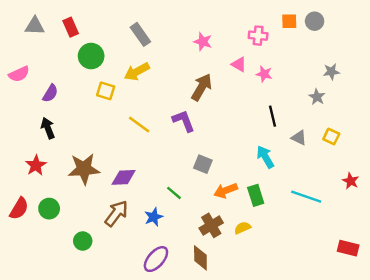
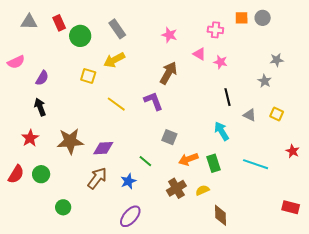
green circle: (91, 56) -> (80, 36), moved
green circle: (83, 241) -> (63, 207), moved
brown diamond: (200, 258) -> (220, 215), moved

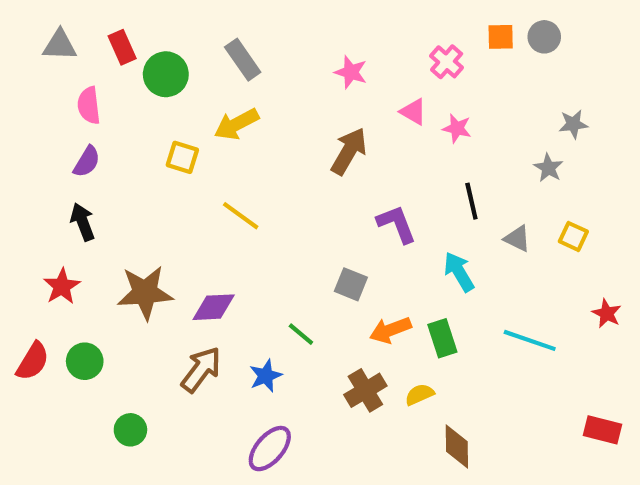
pink cross: (215, 30) -> (447, 62), turned 35
pink semicircle: (16, 62) -> (89, 105), moved, turned 108
purple L-shape: (153, 101) -> (397, 224), moved

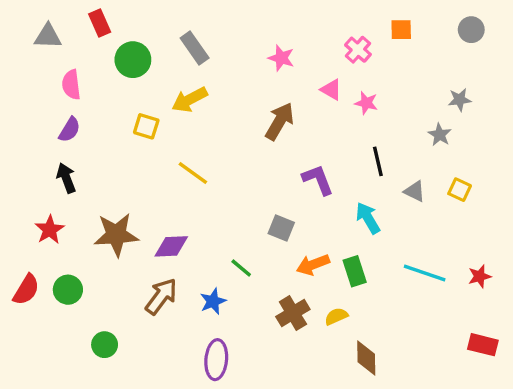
gray circle: (544, 37) -> (471, 30), moved
red rectangle: (122, 47) -> (100, 23), moved
red star: (607, 313) -> (480, 276), moved, turned 30
purple ellipse: (270, 449) -> (216, 360), turned -36

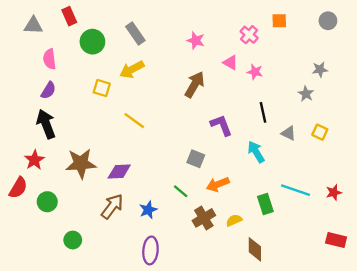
black arrow: (66, 178) -> (46, 124), size x1.4
green line: (241, 268) -> (181, 191), moved
green rectangle: (355, 271) -> (265, 204), moved
red semicircle: (26, 290) -> (18, 188), moved

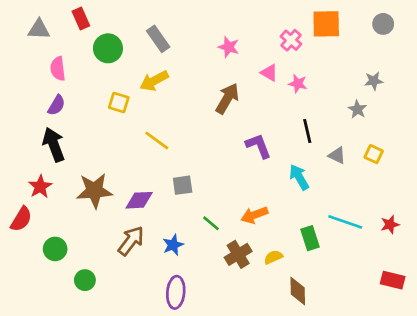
orange square: (279, 21) -> (326, 24), size x1.6
gray square: (196, 159) -> (183, 185), moved, turned -30
green circle: (47, 202) -> (55, 249), moved

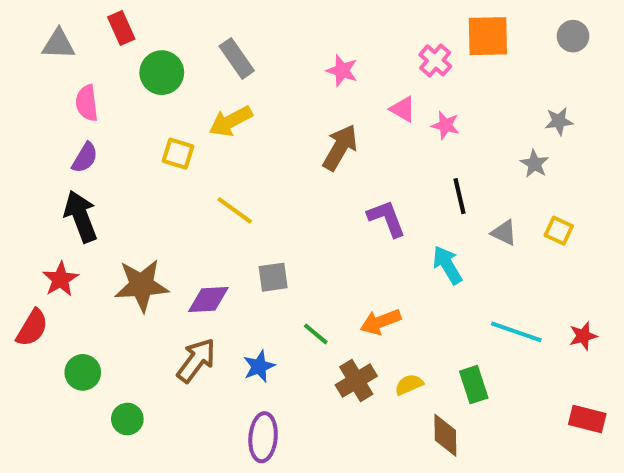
green rectangle: (310, 238) -> (474, 385), moved

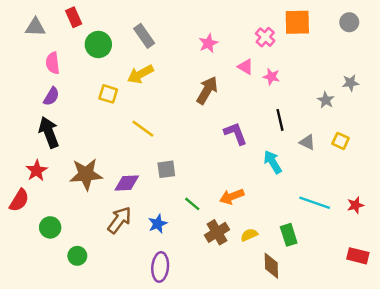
pink star: (342, 71) -> (208, 43), turned 30
gray star: (559, 121) -> (350, 83), moved

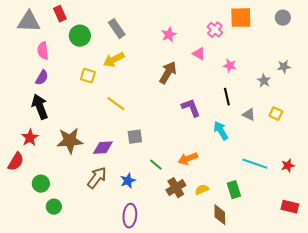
gray triangle: (35, 27) -> (29, 22), size x1.4
pink star: (271, 77) -> (230, 66), moved
green circle: (77, 256) -> (54, 207), moved

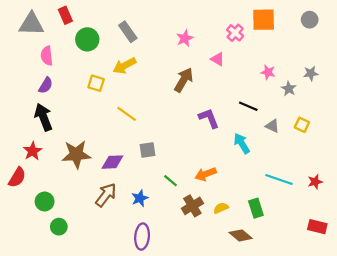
pink star: (230, 66) -> (268, 72), moved
black line: (227, 97) -> (248, 106), turned -54
brown diamond: (220, 215) -> (241, 235), turned -50

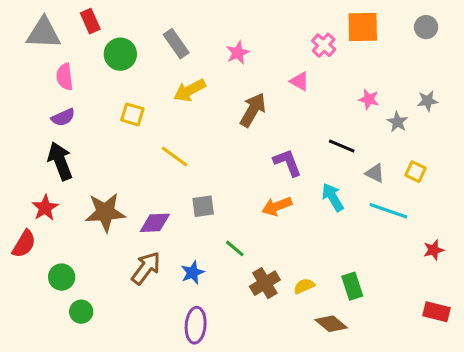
pink star: (185, 38) -> (238, 53), moved
yellow arrow: (125, 66) -> (190, 90), moved
purple semicircle: (46, 85) -> (63, 117), turned 35
orange arrow: (206, 174) -> (277, 206), moved
cyan line: (279, 180) -> (388, 211), moved

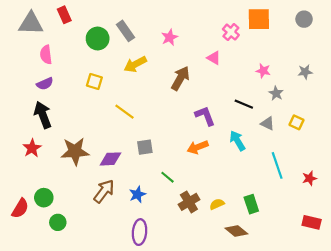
green circle: (120, 54) -> (98, 38), moved
gray star: (397, 122) -> (276, 93), moved
cyan line: (388, 211) -> (277, 165), moved, turned 52
red semicircle: (24, 244) -> (20, 208), moved

